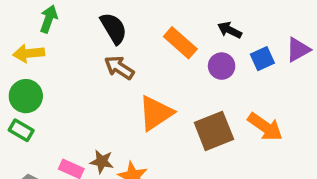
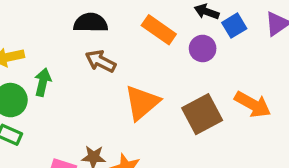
green arrow: (49, 19) -> (43, 82), moved
black semicircle: (114, 28) -> (91, 23), turned -52
blue square: (262, 59) -> (234, 26), moved

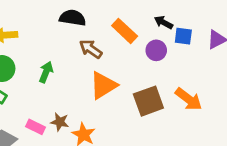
blue square: (234, 26) -> (183, 36), turned 30
brown arrow: (101, 61) -> (91, 49), moved
green arrow: (43, 82) -> (46, 72), moved

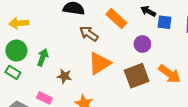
purple circle: (156, 50) -> (142, 44), moved
green arrow: (46, 72) -> (43, 57), moved
brown star: (60, 122) -> (64, 76), moved

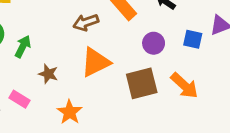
blue square: (164, 22) -> (193, 39), moved
brown arrow: (89, 34) -> (86, 22), turned -60

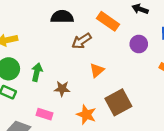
orange triangle: (95, 62) -> (97, 70), size x0.6
brown square: (142, 83) -> (118, 102), moved

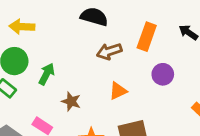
orange rectangle: (108, 21) -> (147, 37), turned 60
purple circle: (139, 44) -> (163, 74), moved

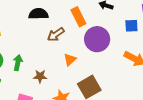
orange rectangle: (147, 37) -> (78, 17), turned -30
purple circle: (163, 74) -> (97, 39), size x1.6

